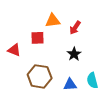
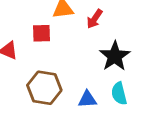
black star: (74, 54) -> (115, 56), moved, size x1.5

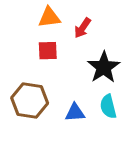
red square: (41, 33) -> (48, 51), moved

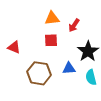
blue triangle: (75, 113) -> (69, 68), moved

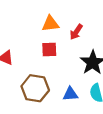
blue triangle: (69, 68) -> (70, 94), moved

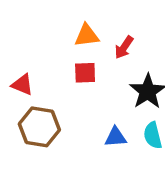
brown hexagon: (35, 88) -> (39, 127), moved

